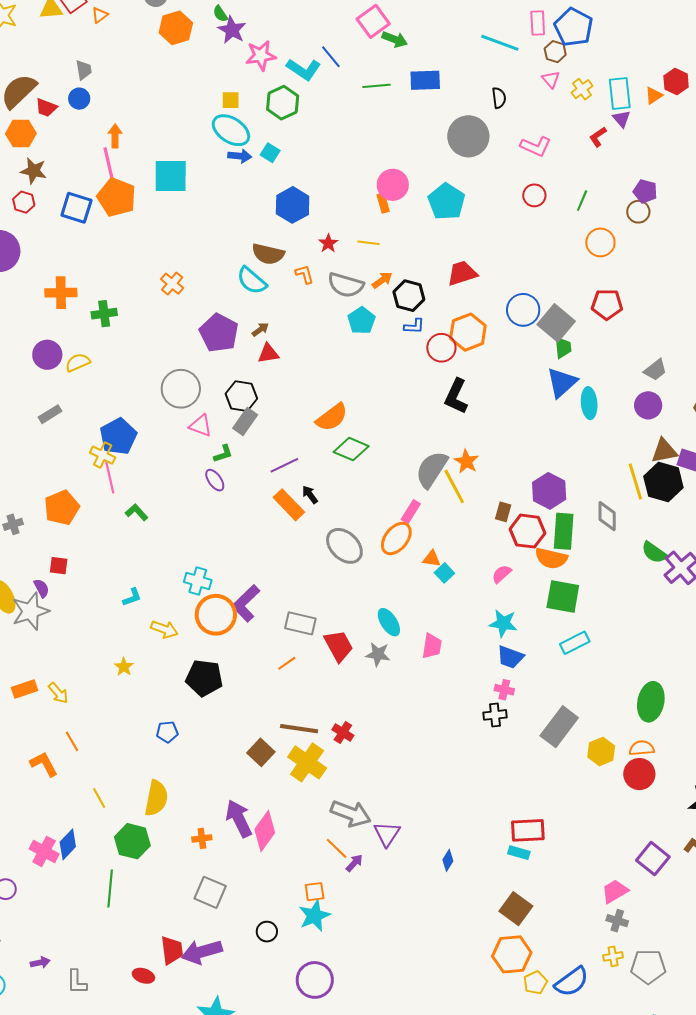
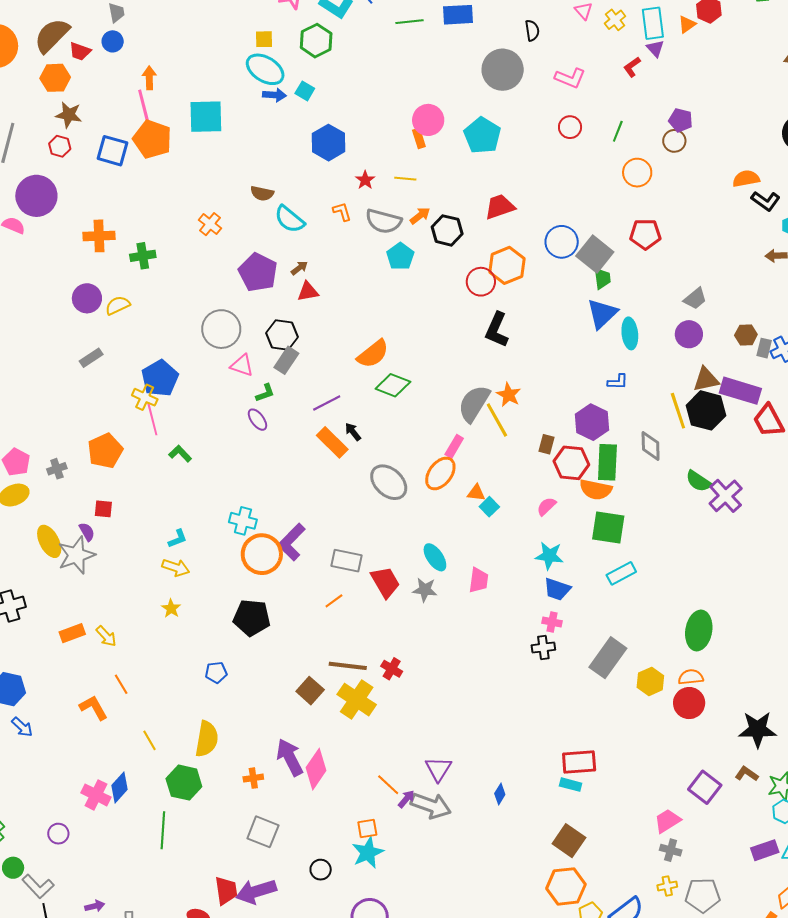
brown semicircle: (268, 254) -> (262, 193), moved, size x0.7
blue L-shape: (414, 326) -> (618, 382), moved
yellow arrow: (164, 629) -> (176, 568), moved
gray arrow: (351, 814) -> (431, 806), moved

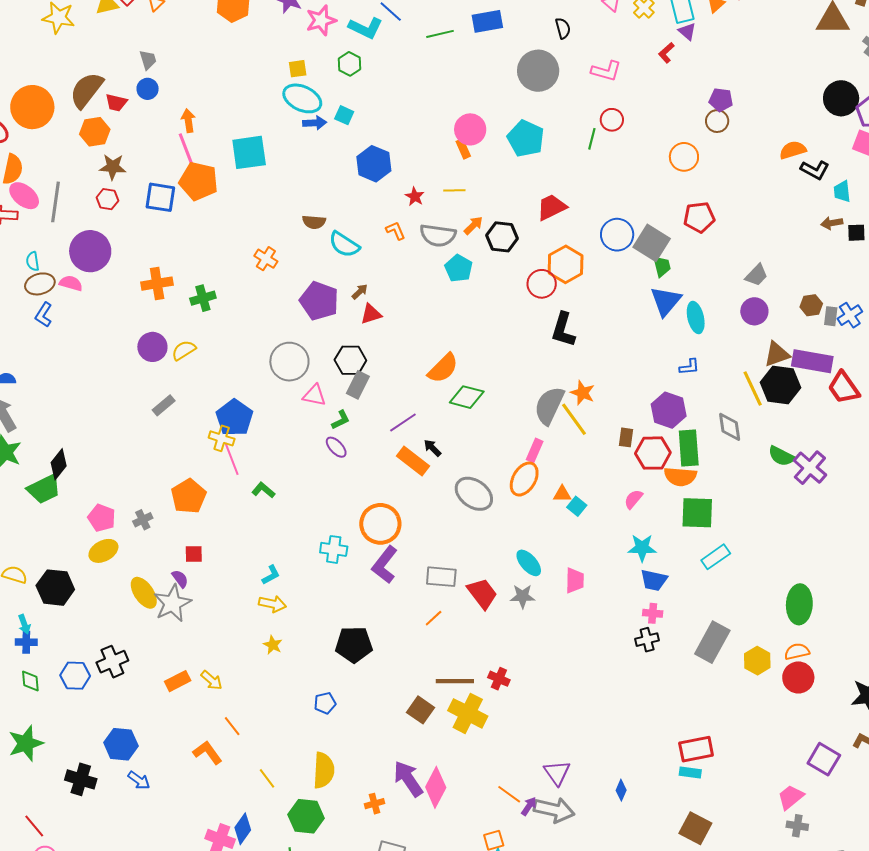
green hexagon: (316, 41) -> (349, 64), size x0.7
green line: (618, 131) -> (592, 139), moved
orange circle: (262, 554) -> (380, 524), moved

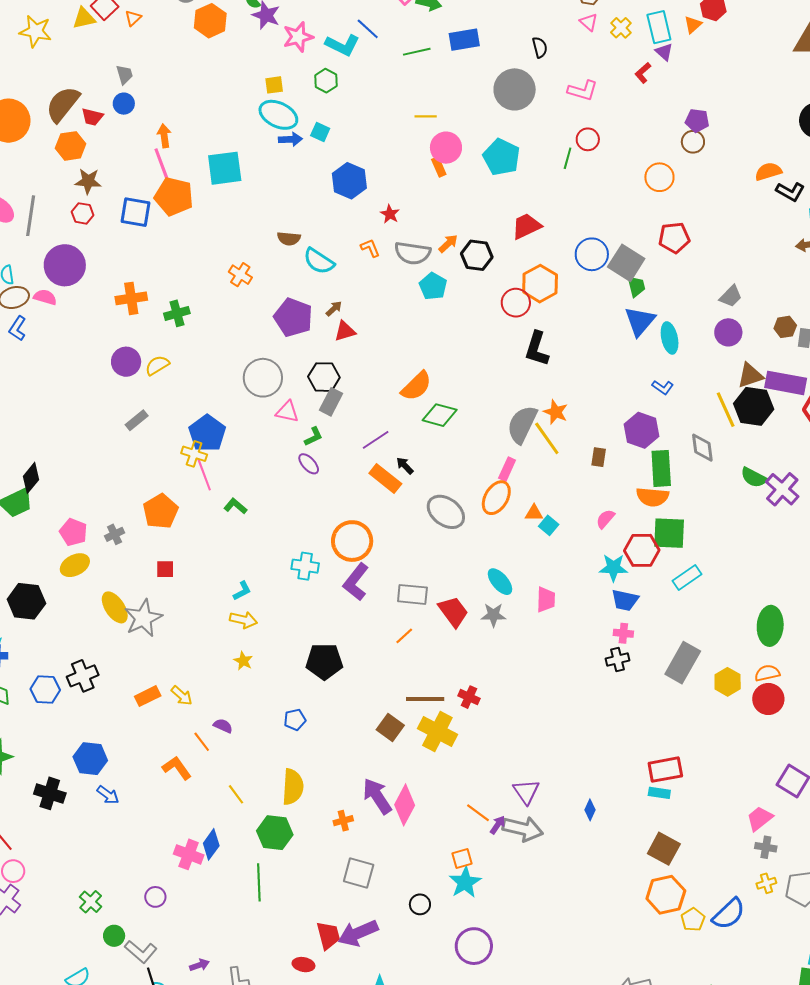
yellow line: (454, 190) -> (426, 116), moved
blue L-shape: (689, 367) -> (663, 387), turned 40
red hexagon: (653, 453) -> (642, 550), moved
purple semicircle: (180, 579) -> (223, 726), moved, turned -30

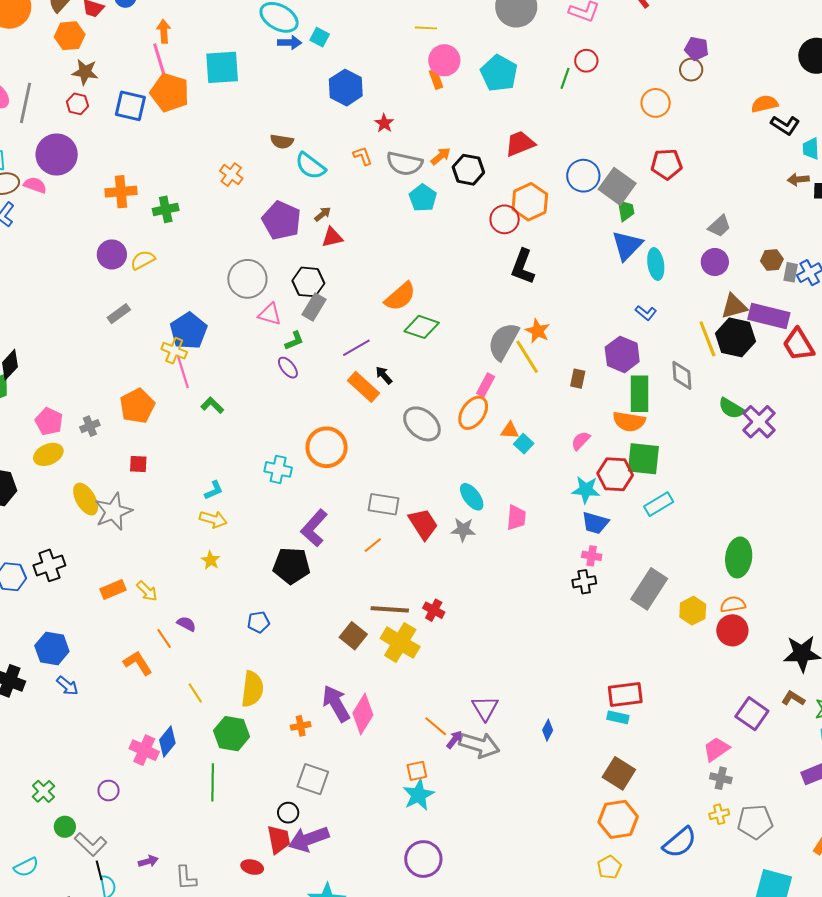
purple L-shape: (356, 582) -> (314, 528), moved
black circle: (420, 904) -> (288, 813), moved
yellow pentagon: (693, 919) -> (609, 867), moved

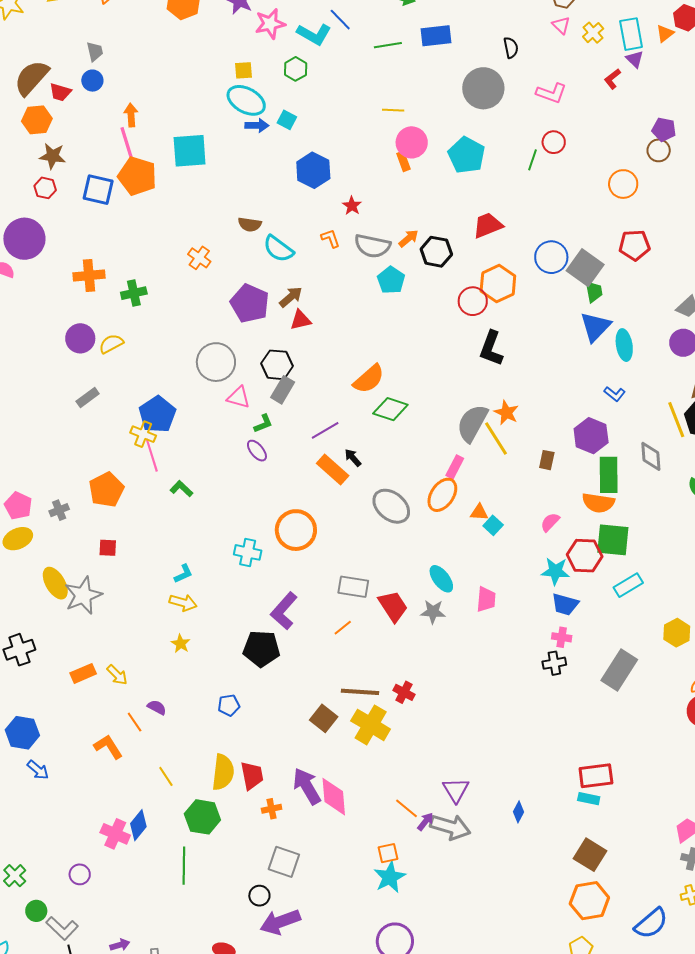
brown arrow: (323, 214) -> (291, 297), size x1.4
yellow hexagon: (693, 611) -> (677, 633), moved
pink diamond: (363, 714) -> (334, 797), turned -36
red trapezoid: (279, 839) -> (252, 776), moved

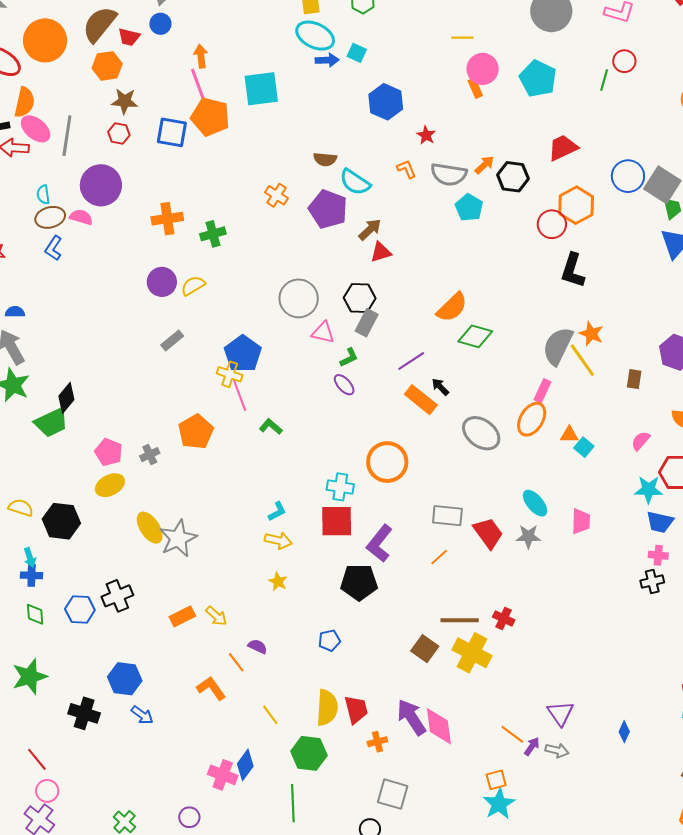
purple pentagon: (250, 303) -> (328, 209), moved
red square: (108, 548) -> (337, 521), moved, size x1.8
gray arrow: (450, 827) -> (557, 750), size x0.6

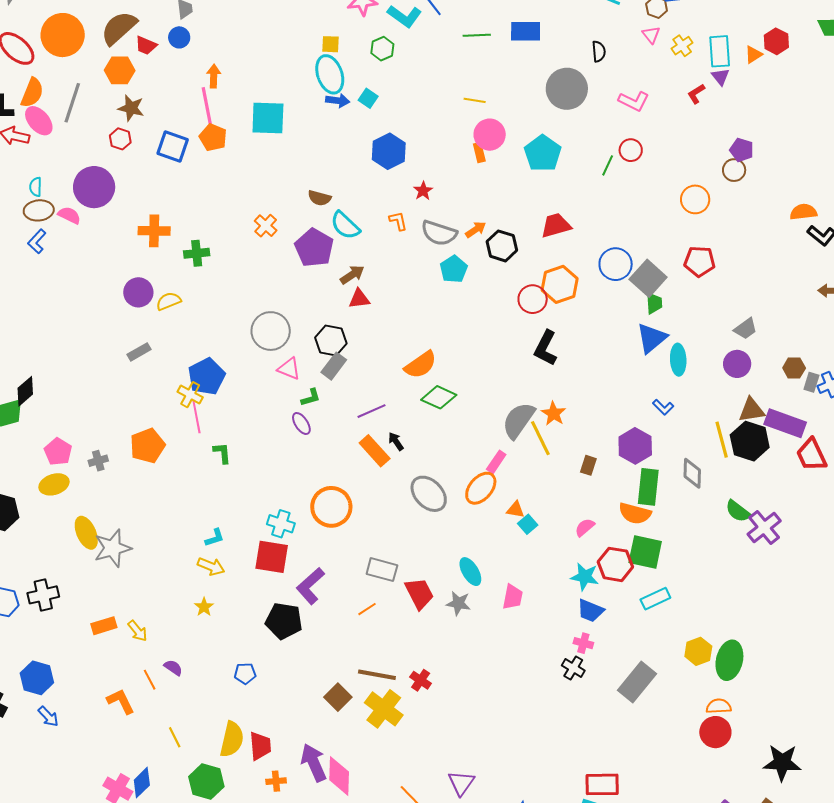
cyan ellipse: (315, 36) -> (330, 74), turned 36
orange pentagon: (210, 117) -> (213, 137), size x0.7
gray line: (67, 136) -> (72, 103), moved
green L-shape: (271, 427) -> (222, 453), turned 35
black cross: (652, 581) -> (573, 668), turned 35

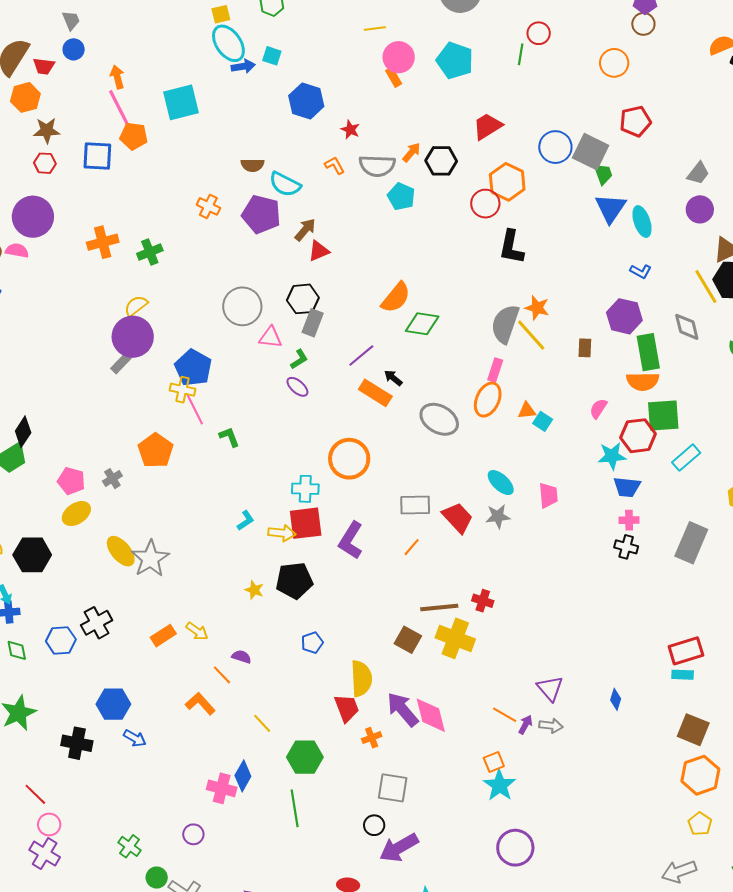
purple circle: (138, 292) -> (133, 337), moved, size x1.4
yellow arrow: (211, 566) -> (282, 533), moved
black pentagon: (284, 621) -> (294, 581), moved
yellow semicircle: (232, 739) -> (361, 678), moved

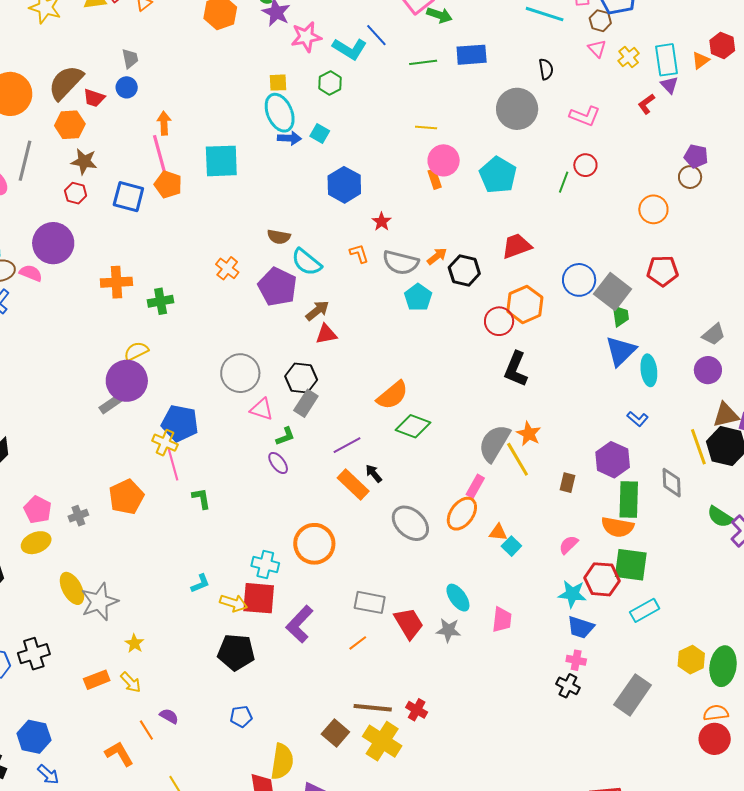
blue pentagon: (193, 368) -> (180, 423), turned -30
yellow star: (254, 590) -> (134, 643), moved

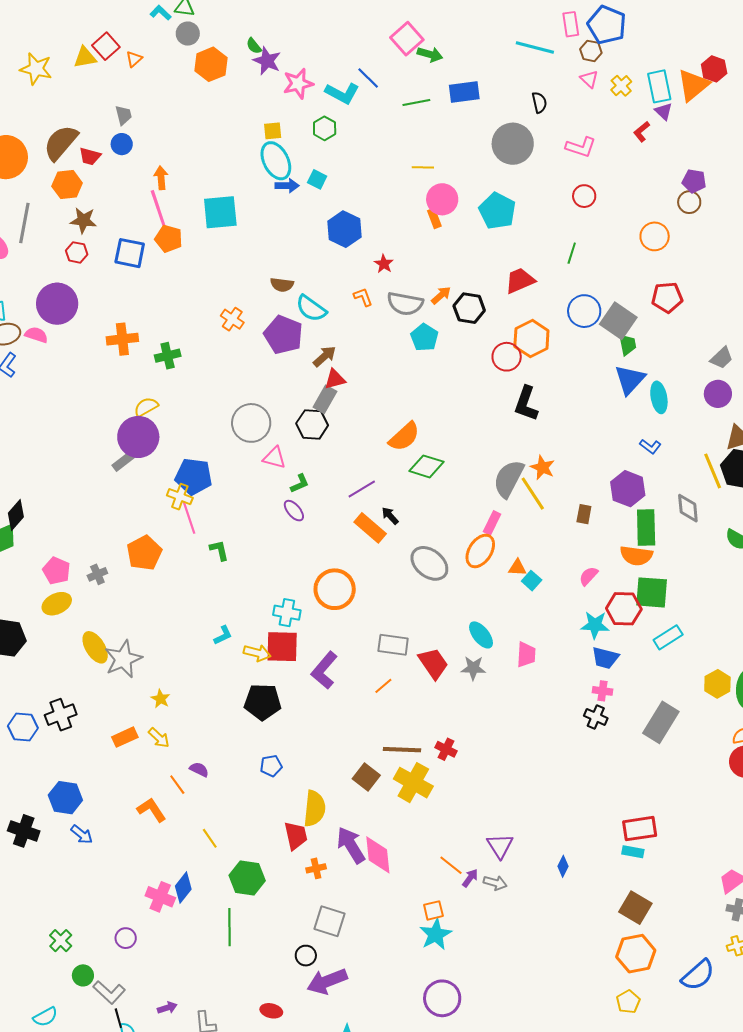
orange triangle: (701, 60) -> (693, 85), size x1.8
green line: (564, 182) -> (572, 253), moved
gray rectangle: (306, 403) -> (325, 399), moved

